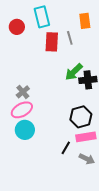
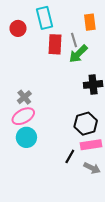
green arrow: (74, 72) -> (78, 54), moved

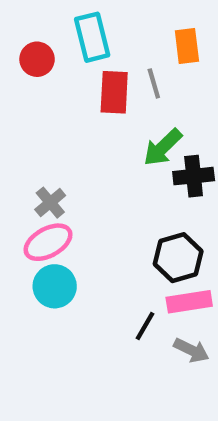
green arrow: (78, 54) -> (163, 147), moved

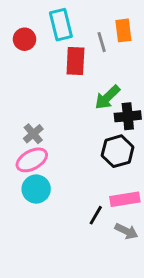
gray line: (154, 83) -> (102, 42), moved
black hexagon: (178, 258) -> (118, 151), moved

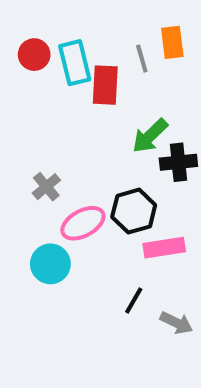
cyan rectangle: (61, 25) -> (75, 63), moved
black hexagon: (118, 151) -> (134, 211), moved
pink ellipse: (32, 160) -> (83, 223), moved
pink rectangle: (125, 199) -> (164, 248), moved

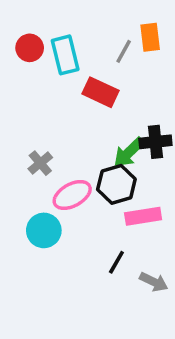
gray line: (142, 59) -> (124, 51), turned 45
red rectangle: (105, 85) -> (101, 92), moved, turned -68
green arrow: (150, 136) -> (129, 152), moved

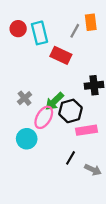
green arrow: (129, 152) -> (54, 101), moved
pink ellipse: (72, 195) -> (44, 117), turned -30

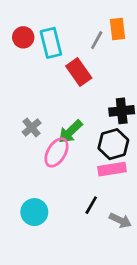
red rectangle: (61, 55) -> (79, 72), turned 30
black hexagon: (70, 111) -> (113, 144), moved
cyan circle: (27, 139) -> (34, 212), moved

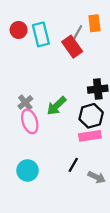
red rectangle: (79, 72) -> (72, 47), moved
pink ellipse: (57, 152) -> (30, 121), moved, turned -50

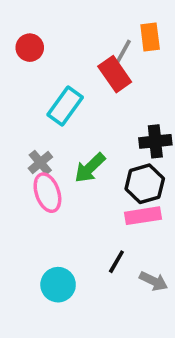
cyan rectangle: (41, 34) -> (65, 106), moved, turned 50
cyan circle: (28, 170) -> (58, 285), moved

